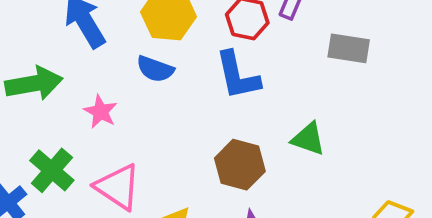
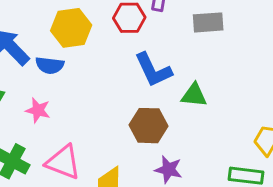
blue semicircle: (155, 69) -> (50, 65), moved
blue L-shape: (238, 76) -> (153, 70), moved

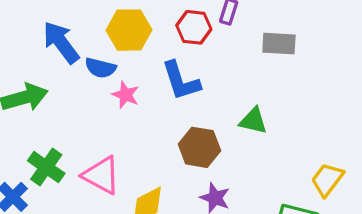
blue L-shape: (153, 70) -> (181, 81), moved
pink star: (38, 110) -> (126, 95), moved

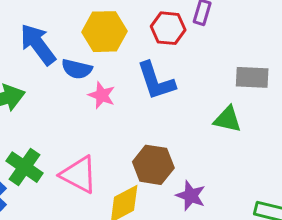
gray rectangle: (279, 44) -> (252, 77), moved
brown hexagon: (199, 147) -> (153, 165), moved

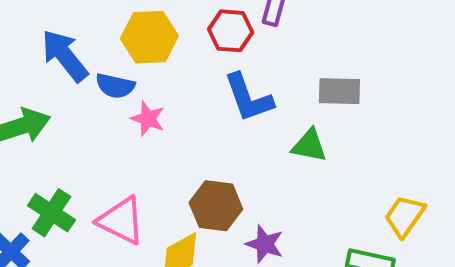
blue L-shape: (156, 81) -> (248, 98), moved

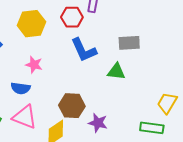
blue semicircle: (115, 86) -> (21, 88), moved

